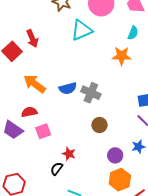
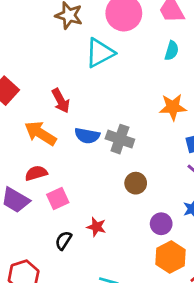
red arrow: (32, 39) -> (61, 101), moved
orange star: (122, 56) -> (173, 107), moved
blue semicircle: (68, 88) -> (87, 136), turned 30
black semicircle: (57, 169) -> (63, 240), moved

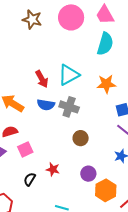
cyan semicircle: (172, 51) -> (105, 44), size x1.6
cyan triangle: (100, 53) -> (69, 75), moved
red arrow: (61, 101) -> (42, 79), moved
purple circle: (161, 224) -> (88, 174), moved

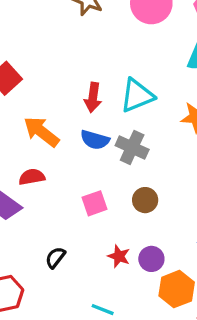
red arrow: (42, 79) -> (93, 97), turned 30
pink square: (25, 149) -> (94, 203), moved
red star: (53, 169) -> (119, 256), moved

